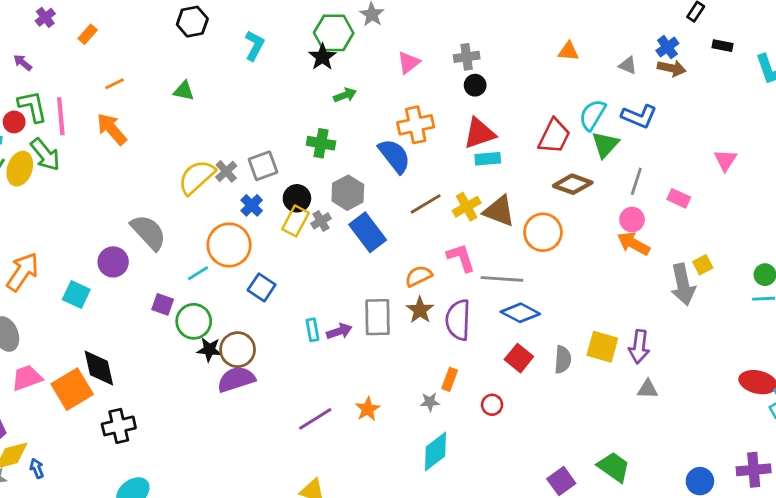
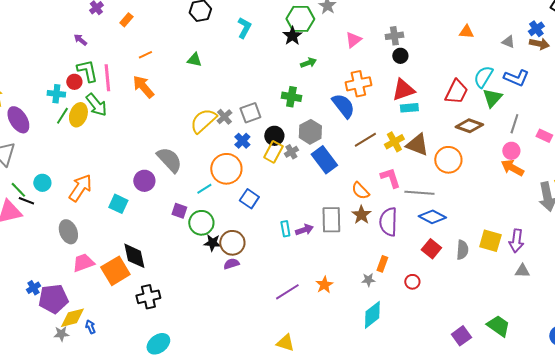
orange semicircle: (419, 276) -> (360, 191), turned -108
purple semicircle: (236, 379) -> (231, 264), size x0.6

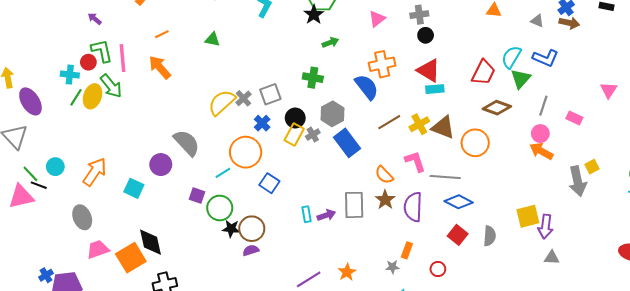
red triangle: (403, 90) -> (429, 70), turned 50
yellow square: (490, 241) -> (528, 216), moved, turned -30

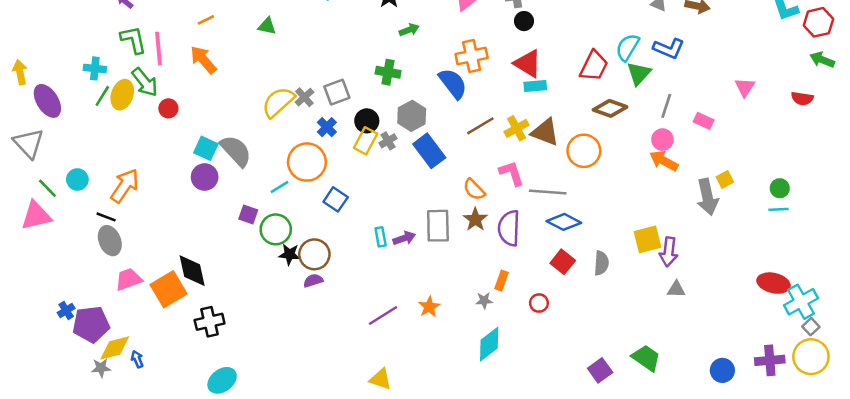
red circle: (88, 62) -> (168, 108), moved
black line: (39, 185) -> (106, 217), moved
cyan square: (134, 188) -> (206, 148), moved

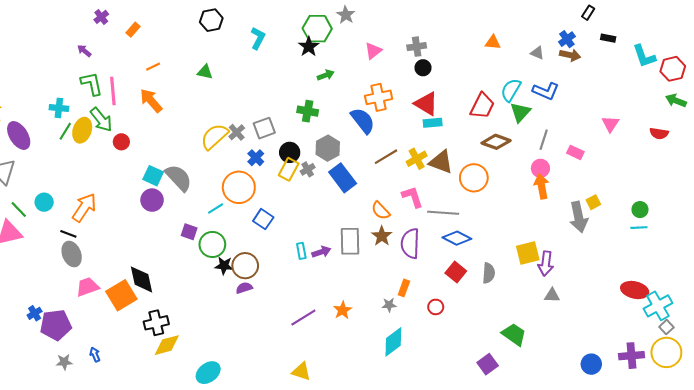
orange arrow: (664, 161) -> (542, 186), turned 50
yellow diamond: (115, 348) -> (167, 345), moved
green trapezoid: (646, 358) -> (514, 334), moved
cyan ellipse: (222, 380) -> (208, 373), moved

